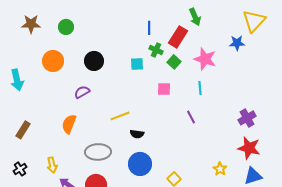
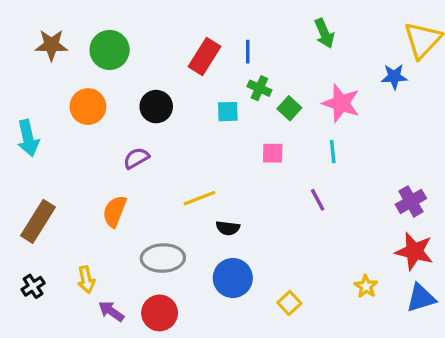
green circle: (66, 27) -> (110, 50), size x1.5
red rectangle: (178, 37) -> (204, 57), moved
brown rectangle: (23, 130) -> (38, 221), size x1.4

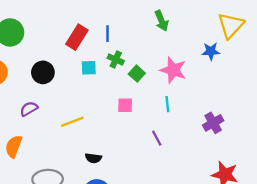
cyan square: (228, 112) -> (89, 68), moved
yellow line: (199, 198) -> (72, 122), moved
purple cross: (411, 201) -> (213, 123), moved

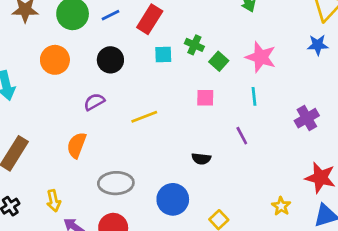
blue line: (107, 34) -> (110, 15), moved, turned 63
blue star: (211, 51) -> (318, 45), moved
black semicircle: (93, 158) -> (201, 159), moved

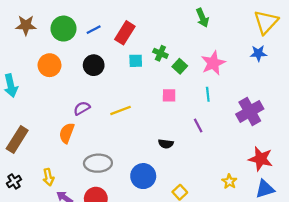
pink star: (261, 57) -> (213, 63), turned 30
purple semicircle: (94, 102) -> (82, 108), moved
purple cross: (307, 118) -> (250, 111), size x1.4

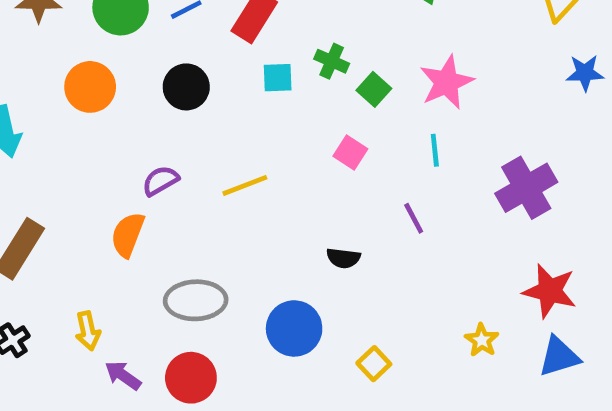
blue star: (258, 53) -> (585, 73), moved
pink square: (169, 95) -> (350, 153), turned 32

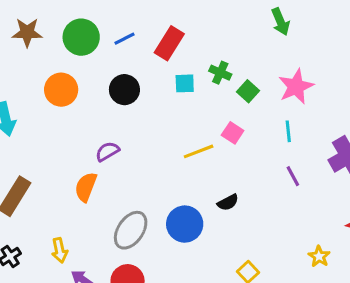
yellow line: (245, 185) -> (199, 151), moved
purple line: (414, 218) -> (293, 176), moved
black semicircle: (343, 258) -> (228, 202), turned -35
gray ellipse: (196, 300) -> (131, 230), turned -54
blue circle: (294, 328) -> (185, 224), moved

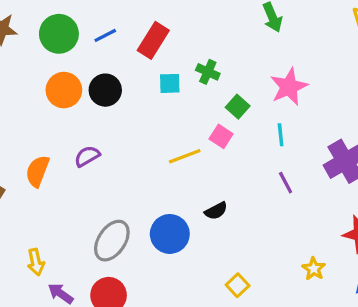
orange circle: (61, 90) -> (64, 90), moved
green square: (248, 91) -> (238, 107), moved
orange semicircle: (86, 187) -> (37, 171), moved

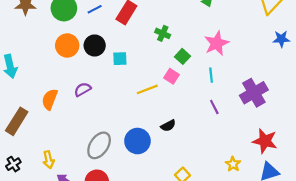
cyan square: (170, 83) -> (120, 59), moved

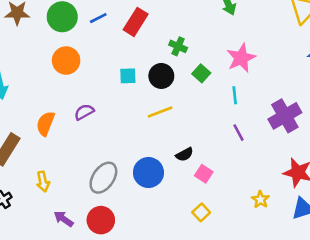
black circle: (95, 45) -> (161, 76), moved
pink square: (172, 76) -> (204, 174), moved
yellow arrow: (49, 160) -> (43, 182), moved

